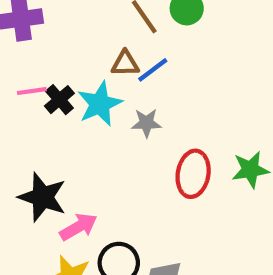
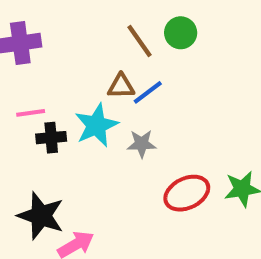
black cross: (59, 100) -> (51, 138), moved, turned 36
red ellipse: (193, 174) -> (187, 193), turned 54

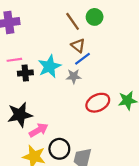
brown triangle: (121, 86) -> (78, 46), moved, turned 40
blue line: (148, 92) -> (82, 59), moved
black star: (41, 216) -> (20, 115), turned -30

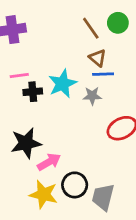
blue line: (82, 59) -> (103, 74), turned 35

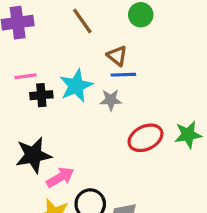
brown line: (91, 28) -> (82, 21), moved

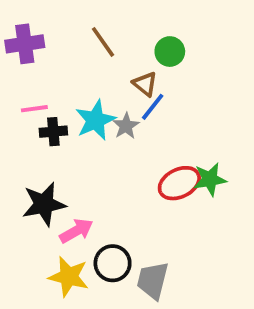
green circle: (141, 15) -> (170, 52), moved
blue line: (123, 75) -> (153, 107), turned -50
gray star: (111, 100) -> (126, 126), moved, turned -30
green star: (188, 135) -> (210, 179), moved

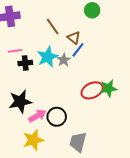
brown line: (103, 42) -> (53, 27), moved
green circle: (170, 52) -> (92, 10), moved
black circle: (113, 263) -> (57, 117), moved
yellow star: (69, 277) -> (33, 140), turned -30

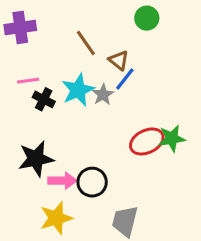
black cross: (25, 63) -> (44, 99), turned 32
pink arrow: (37, 116) -> (62, 181), turned 30

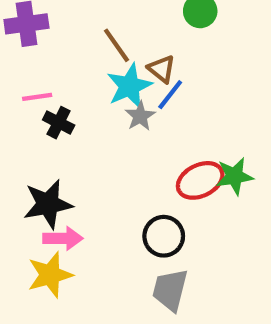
cyan star: (78, 90) -> (129, 86), moved
pink arrow: (62, 181) -> (63, 238), moved
black circle: (92, 182) -> (164, 236), moved
yellow star: (56, 218) -> (50, 275), moved

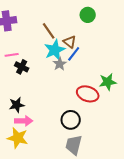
green star: (234, 176) -> (108, 82), moved
red ellipse: (200, 180) -> (88, 94), turned 45
black star: (48, 204) -> (17, 105), size x0.7
yellow star: (50, 275) -> (18, 138), turned 30

